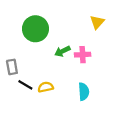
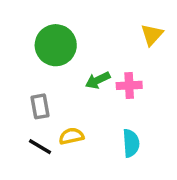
gray rectangle: (12, 67) -> (40, 106), moved
black line: (25, 85) -> (40, 147), moved

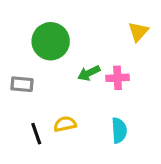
gray rectangle: (40, 106) -> (22, 84), moved, turned -75
black line: (40, 147) -> (36, 134), turned 40

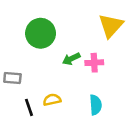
yellow triangle: (138, 32) -> (111, 26), size x1.5
gray rectangle: (22, 84) -> (12, 78), moved

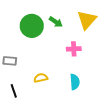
green arrow: (71, 59) -> (56, 22), moved, turned -120
black line: (29, 107) -> (14, 91), moved

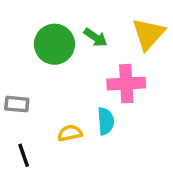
pink cross: (74, 49) -> (126, 84), size x1.5
cyan semicircle: (75, 82) -> (106, 121), moved

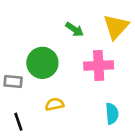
green circle: (54, 44) -> (42, 63), moved
cyan semicircle: (106, 121) -> (112, 114), moved

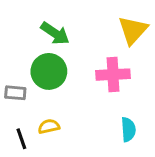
green arrow: (75, 29) -> (55, 33), moved, size x1.4
yellow semicircle: (54, 104) -> (49, 126), moved

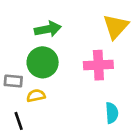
green arrow: (55, 33) -> (48, 29), turned -45
yellow semicircle: (49, 126) -> (36, 96), moved

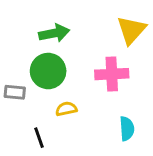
yellow semicircle: (36, 96) -> (66, 109), moved
black line: (19, 121) -> (39, 138), moved

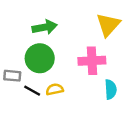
cyan semicircle: (127, 129) -> (111, 89), moved
black line: (39, 138) -> (32, 91), moved, turned -42

